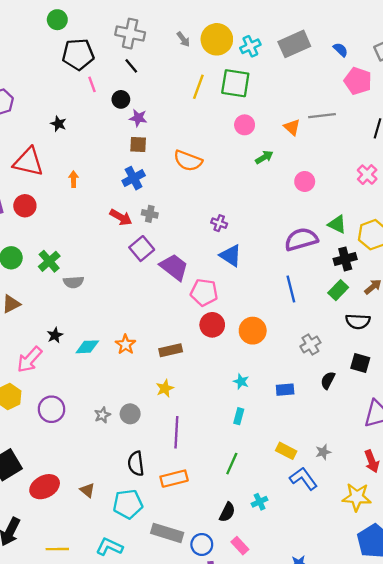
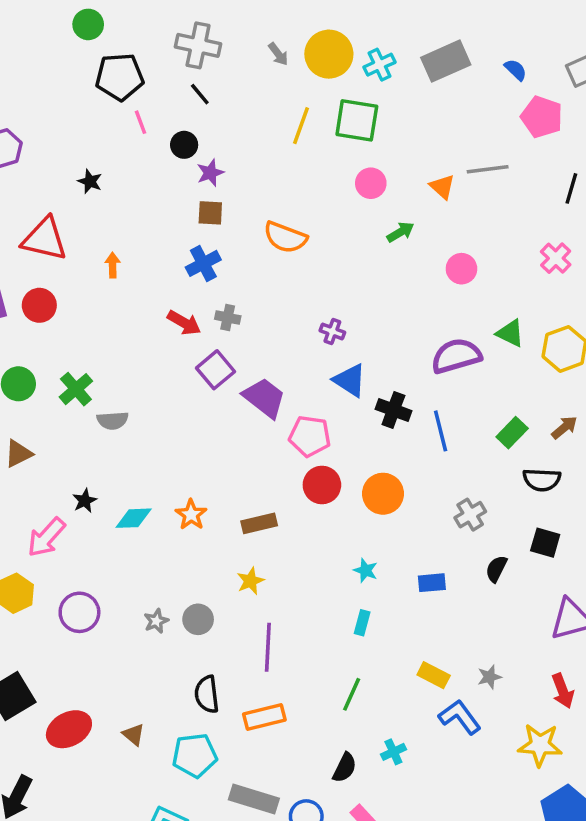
purple star: (138, 118) -> (210, 173), turned -30
black cross: (345, 259) -> (393, 410), moved, turned 35

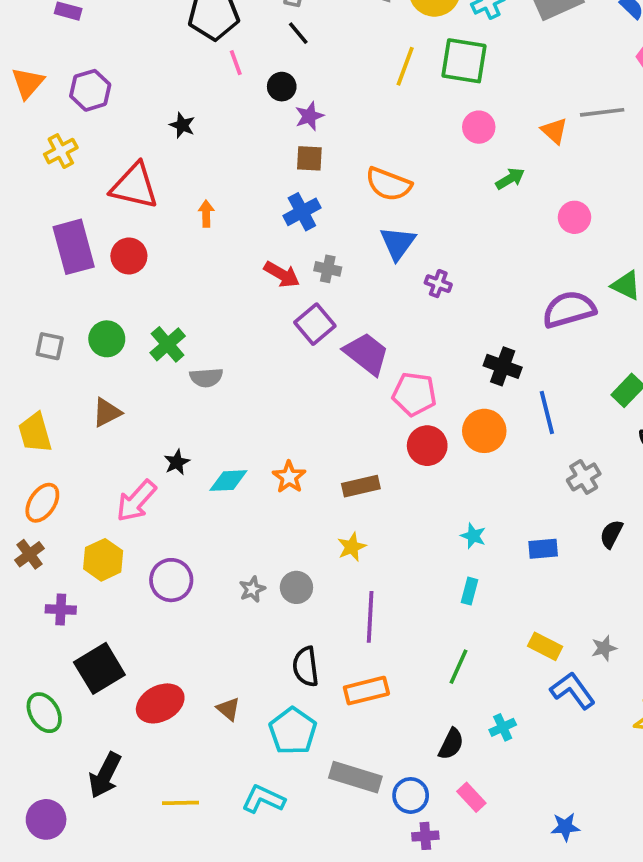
blue triangle: (350, 380) -> (398, 243), moved, turned 33
blue line: (441, 431) -> (547, 412), moved
orange circle: (383, 494) -> (484, 431), moved
cyan pentagon: (195, 755) -> (293, 731), turned -30

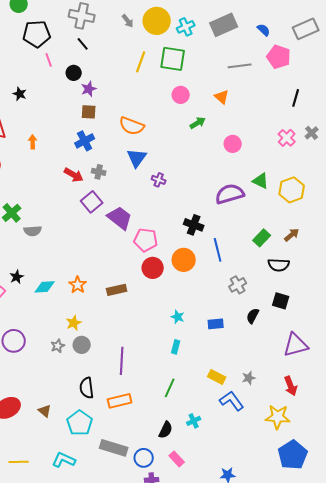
gray line: (602, 112) -> (240, 66), moved
yellow star: (352, 547) -> (74, 323), moved

